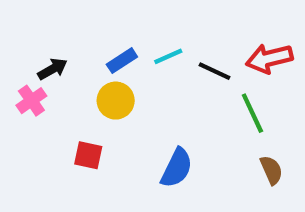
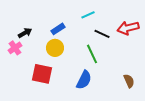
cyan line: (168, 56) -> (88, 15), moved
green line: (252, 113) -> (92, 54), moved
red square: (88, 155) -> (42, 74), size x1.5

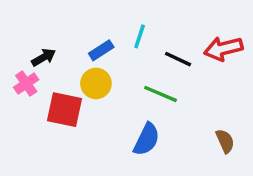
cyan line: (88, 15) -> (140, 36), moved, turned -48
green line: (92, 54) -> (161, 94), turned -42
red square: (42, 74) -> (65, 110), moved

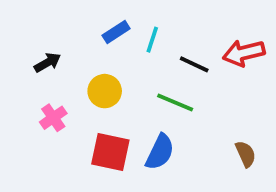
blue rectangle: (101, 50) -> (116, 32), moved
pink cross: (26, 83) -> (53, 118), moved
red square: (65, 110) -> (110, 152), moved

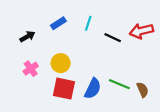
blue rectangle: (116, 32) -> (58, 23), moved
yellow circle: (105, 91) -> (61, 63), moved
green line: (175, 102) -> (119, 84), moved

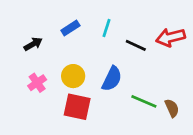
blue semicircle: (93, 89) -> (112, 79), moved

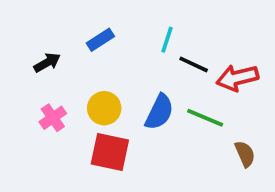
cyan line: (106, 28) -> (167, 40), moved
red arrow: (171, 37) -> (237, 78), moved
green line: (144, 101) -> (205, 118), moved

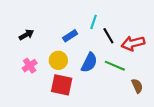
blue rectangle: (100, 40) -> (70, 36), moved
black line: (194, 64) -> (108, 36), turned 35

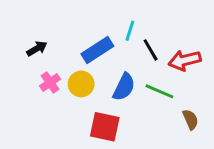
blue rectangle: (70, 36) -> (97, 50), size x1.5
pink cross: (30, 66) -> (50, 82), moved
red square: (62, 85) -> (105, 127), moved

